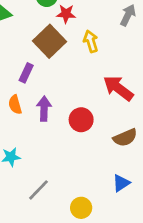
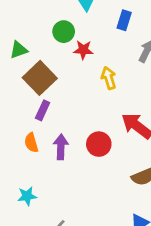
brown square: (49, 41) -> (40, 78), moved
red circle: (81, 120) -> (99, 144), moved

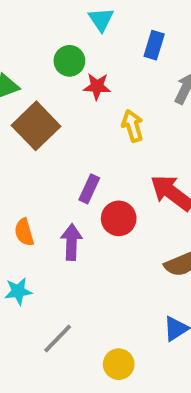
purple rectangle: (43, 110) -> (89, 189), moved
orange semicircle: (31, 143) -> (24, 232), moved
purple arrow: (61, 147) -> (71, 242), moved

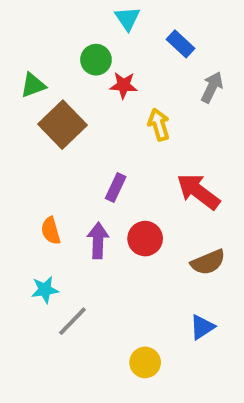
blue rectangle: (154, 45) -> (181, 44), turned -64
red circle: (119, 218) -> (145, 239), moved
gray line: (58, 339) -> (72, 321), moved

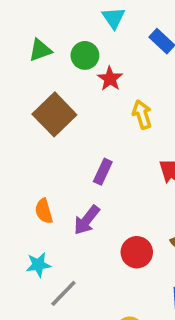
green triangle: (33, 85) -> (40, 50), moved
red star: (123, 85) -> (110, 79), turned 30
red circle: (145, 239) -> (137, 252), moved
purple arrow: (98, 241) -> (87, 220), turned -144

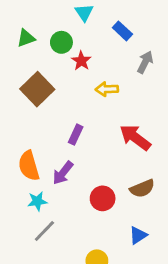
yellow arrow: (142, 114) -> (107, 89), turned -75
orange semicircle: (44, 211) -> (29, 166), size x1.5
cyan star: (38, 265) -> (37, 201), moved

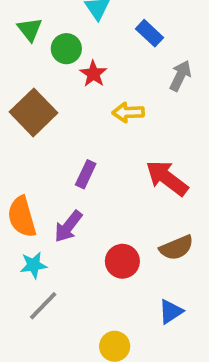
green triangle: (26, 38) -> (30, 29), moved, turned -48

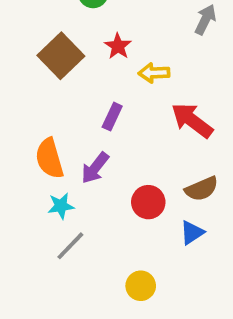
red star: (93, 74) -> (118, 46), moved
yellow arrow: (128, 112) -> (154, 73), moved
blue triangle: (171, 311) -> (192, 233), moved

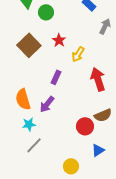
yellow arrow: (154, 73) -> (78, 54), turned -56
red arrow: (192, 120) -> (98, 79), turned 35
red circle: (148, 202) -> (85, 126), moved
blue triangle: (192, 233) -> (98, 150), moved

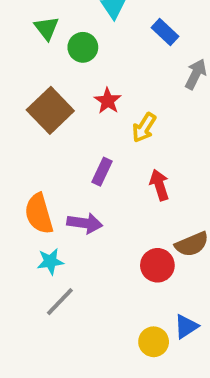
red arrow: (98, 79) -> (159, 185), moved, size x0.7
purple arrow: (47, 104) -> (85, 223), turned -120
blue triangle: (98, 150) -> (186, 326), moved
yellow circle: (71, 166) -> (154, 342), moved

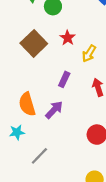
purple arrow: (85, 223) -> (54, 110), turned -54
cyan star: (50, 261) -> (17, 132), moved

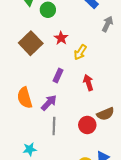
cyan star: (17, 132) -> (30, 149), moved
gray line: (39, 156) -> (54, 126), moved, turned -42

